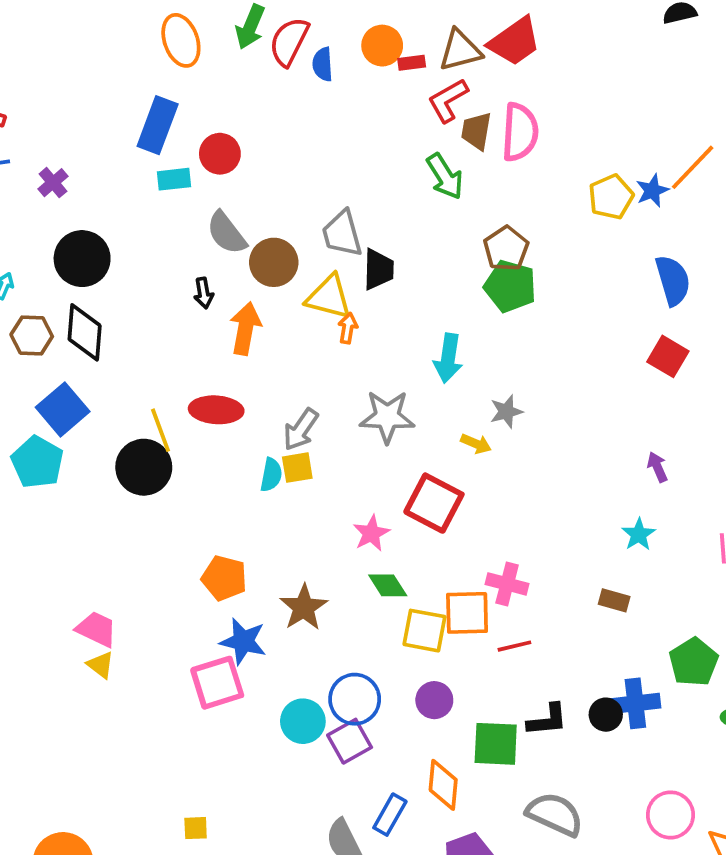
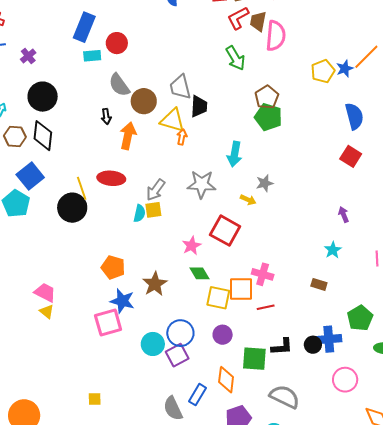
brown trapezoid: (476, 131) -> (258, 21), moved
pink circle: (670, 815) -> (345, 380), moved

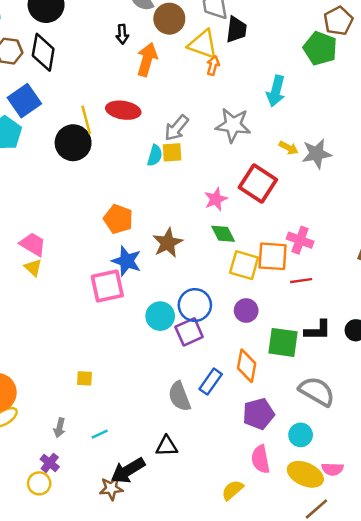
brown pentagon: (267, 97) -> (338, 21), moved
gray star: (265, 183) -> (317, 154), moved, size x1.4

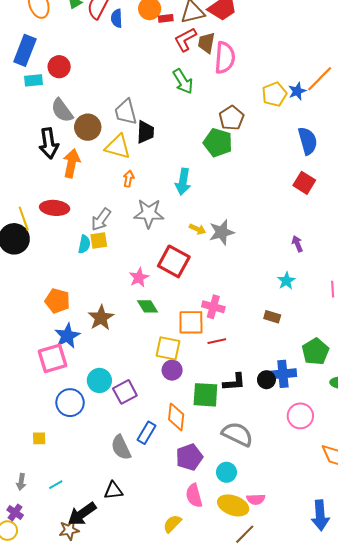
black arrow: (122, 34) -> (49, 143), size x1.8
orange arrow: (213, 66) -> (129, 179), moved
blue star: (127, 261) -> (67, 336), turned 30
yellow square: (244, 265) -> (168, 348), moved
blue circle: (195, 305) -> (70, 403), moved

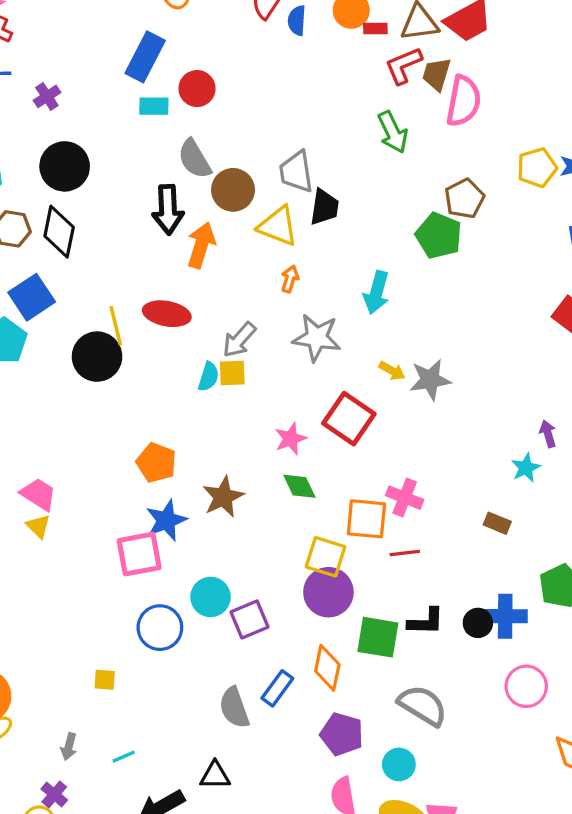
purple arrow: (297, 244) -> (548, 434), moved
purple circle: (172, 370) -> (328, 592), size x1.5
purple pentagon: (189, 457) -> (342, 734), turned 30

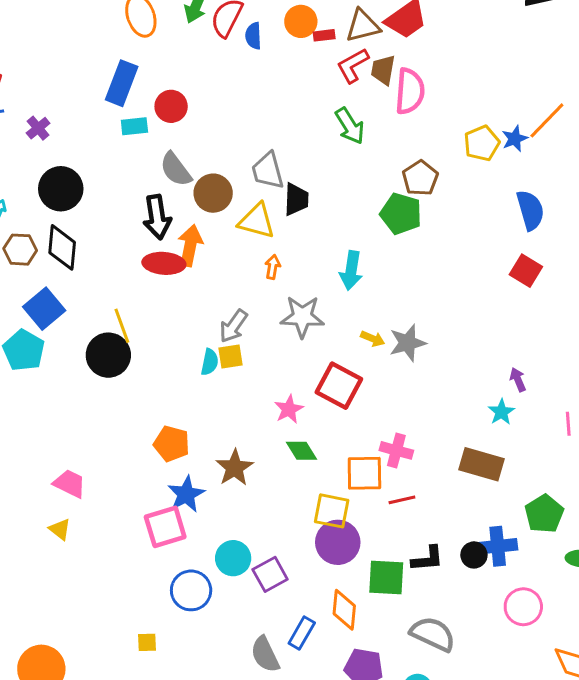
red ellipse: (167, 314) -> (164, 263), moved
brown rectangle: (497, 523) -> (481, 464), size x1.8
yellow triangle: (38, 526) -> (60, 529), moved

